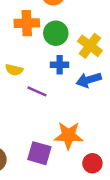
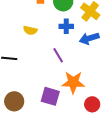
purple line: (37, 91) -> (58, 55), moved, turned 35

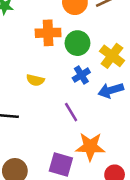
blue cross: (66, 26) -> (81, 75), turned -32

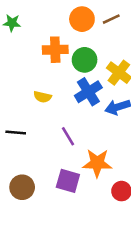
blue cross: (81, 75) -> (88, 92), size x1.5
purple line: (71, 112) -> (68, 136), moved

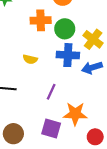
blue cross: (88, 92) -> (68, 55), turned 35
purple line: (68, 136) -> (51, 92), turned 56

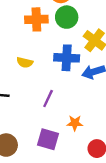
green circle: (65, 29) -> (67, 17), moved
orange star: (75, 114) -> (75, 123), size x0.6

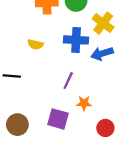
purple line: (48, 99) -> (68, 81), moved

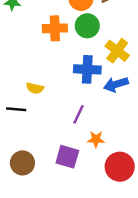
yellow semicircle: (35, 44) -> (35, 88), moved
red circle: (105, 128) -> (120, 167), size x1.5

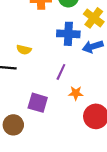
purple square: (67, 157) -> (38, 103), moved
brown circle: (22, 163) -> (13, 125), moved

